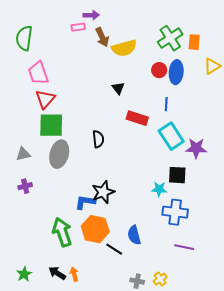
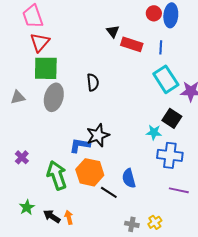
red rectangle: (137, 118) -> (132, 44), moved
black square: (177, 175) -> (172, 118), turned 30
purple cross: (25, 186) -> (22, 157), moved, turned -32
green star: (24, 274) -> (27, 207), moved

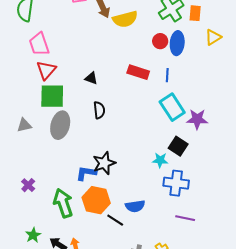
black triangle: (113, 31) -> (91, 78), moved, turned -32
blue semicircle: (129, 178) -> (135, 206), turned -84

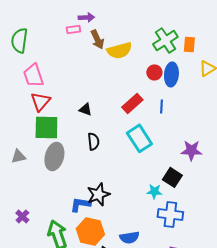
red rectangle: (138, 72) -> (132, 103), turned -60
cyan rectangle: (172, 107) -> (139, 138), moved

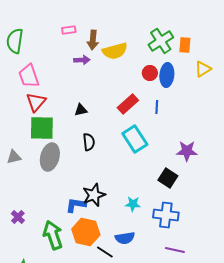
purple arrow: (86, 17) -> (82, 60), moved
brown arrow: (97, 39) -> (93, 40), turned 30
black triangle: (85, 109) -> (81, 110), turned -32
cyan star: (154, 191) -> (133, 204), moved

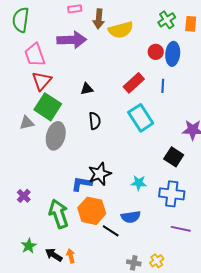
green cross: (161, 41) -> (167, 20), size x0.7
purple arrow: (82, 60) -> (72, 40), moved, size x1.8
green square: (42, 128) -> (48, 107), turned 32
gray triangle: (14, 157) -> (27, 123), moved

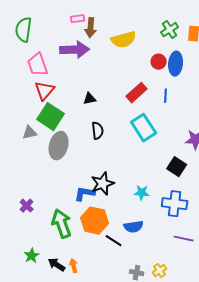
brown arrow: (99, 19) -> (91, 28), moved

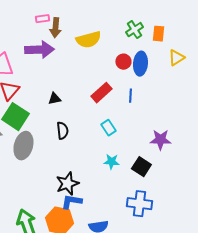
cyan rectangle: (144, 128) -> (108, 128), size x0.6
cyan star: (142, 193) -> (111, 162), moved
blue L-shape: (85, 194) -> (71, 202), moved

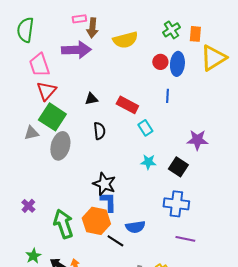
yellow triangle: (176, 58) -> (213, 58), size x1.6
red rectangle: (101, 93) -> (127, 105), moved, turned 70
black star: (67, 184) -> (104, 184), turned -30
blue L-shape: (71, 202) -> (108, 202), turned 80

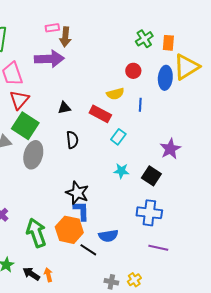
yellow semicircle: (125, 40) -> (115, 94), moved, size x0.7
blue ellipse: (177, 64) -> (165, 78), moved
cyan rectangle: (145, 128) -> (118, 137), turned 70
purple star: (197, 140) -> (170, 149), turned -30

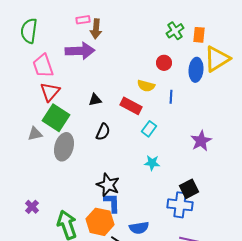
yellow semicircle: (115, 94) -> (146, 86), turned 30
black semicircle: (72, 140) -> (103, 132), turned 30
black square: (151, 176) -> (189, 189), moved, turned 30

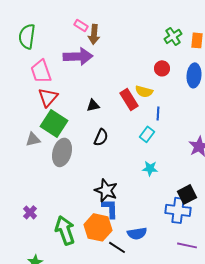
pink rectangle: (83, 20) -> (81, 25), turned 40
blue line: (171, 97) -> (158, 113), moved
red rectangle: (131, 106) -> (129, 99), moved, turned 30

